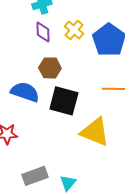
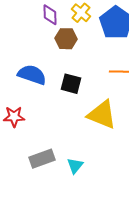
brown hexagon: (50, 68) -> (66, 39), moved
black square: (64, 101) -> (71, 84), size x0.7

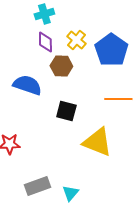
blue semicircle: (32, 75) -> (27, 85), moved

